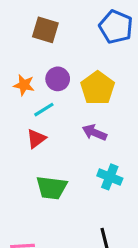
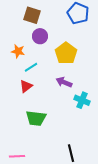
purple circle: (58, 79) -> (40, 36), moved
cyan cross: (110, 177) -> (82, 100), moved

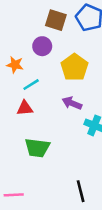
brown square: (32, 15) -> (56, 20), moved
red triangle: (26, 86) -> (25, 108), turned 32

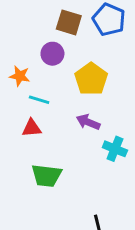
cyan line: (31, 85) -> (39, 100), turned 49

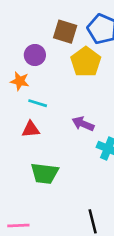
purple circle: (52, 54) -> (35, 55), moved
yellow pentagon: (91, 79) -> (86, 62), moved

